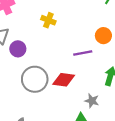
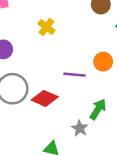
gray star: (92, 101) -> (80, 128), moved

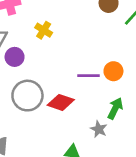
yellow cross: (46, 27) -> (44, 30), moved
orange circle: (103, 62) -> (113, 71), moved

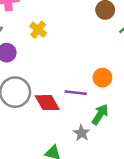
purple line: (89, 76) -> (76, 93), moved
red diamond: (61, 102) -> (47, 103), turned 35

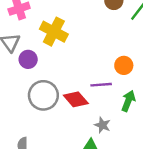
yellow cross: (38, 30) -> (54, 32), size x1.6
gray star: (82, 133) -> (102, 125), moved

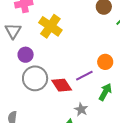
purple circle: (28, 59) -> (26, 55), moved
purple line: (101, 85) -> (84, 76), turned -30

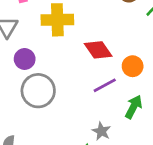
yellow cross: (50, 26) -> (57, 20), turned -35
red diamond: (62, 85) -> (98, 50), moved

